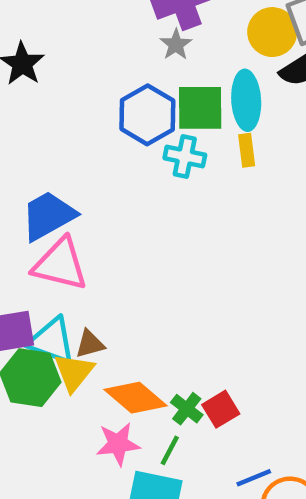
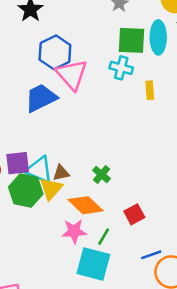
blue hexagon: (147, 115) -> (55, 52), moved
yellow rectangle: (247, 150) -> (150, 90), moved
pink triangle: (60, 264) -> (72, 74), moved, turned 32
green cross: (187, 409) -> (102, 174), moved

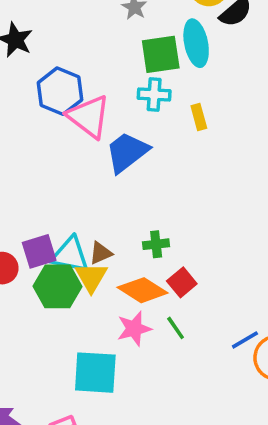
blue trapezoid: (41, 98) -> (127, 152), moved
green cross: (102, 174) -> (156, 244), turned -36
red square: (134, 214) -> (182, 282), moved
green line: (104, 237) -> (176, 328), turned -54
cyan square: (93, 264) -> (95, 373), moved

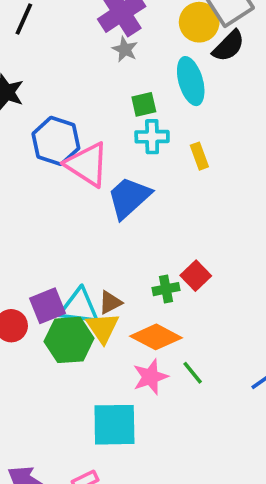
green square: (161, 54) -> (144, 104), moved, size x0.6
red square: (182, 282) -> (196, 276), moved

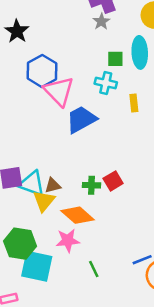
green square: (144, 104) -> (115, 59), moved
green hexagon: (69, 340) -> (20, 244), moved
green line: (193, 373) -> (94, 269), moved

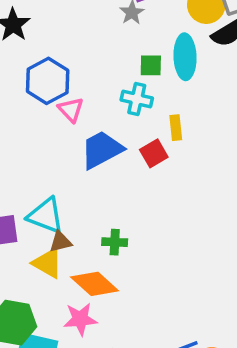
pink triangle: (59, 91) -> (71, 110), size x0.6
red square: (113, 181) -> (154, 153), moved
cyan triangle: (32, 184) -> (46, 216), moved
yellow triangle: (44, 201) -> (48, 263), turned -40

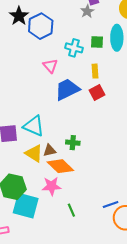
blue hexagon: (48, 81) -> (41, 26), moved
cyan cross: (137, 99) -> (74, 48), moved
yellow rectangle: (176, 128) -> (95, 71), moved
brown triangle: (60, 242) -> (49, 150), moved

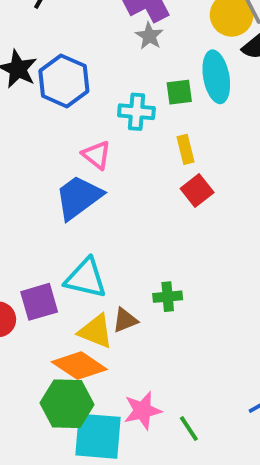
blue trapezoid: (67, 89) -> (78, 197), moved
orange diamond: (60, 166) -> (79, 366), moved
pink star: (52, 186) -> (143, 411), moved

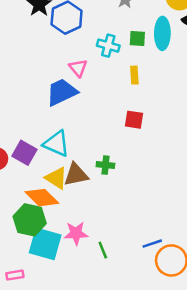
red square: (197, 191) -> (134, 120), moved, turned 36
purple square: (39, 302) -> (24, 153), turned 35
brown triangle: (125, 320) -> (76, 175), size x1.5

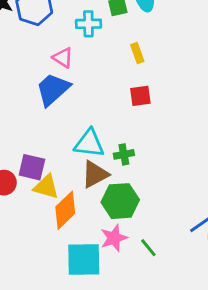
yellow rectangle: (134, 75) -> (137, 53), moved
cyan triangle: (56, 144) -> (89, 143), moved
yellow triangle: (56, 178) -> (46, 187), moved
orange diamond: (42, 198) -> (65, 210), turned -72
green hexagon: (30, 220) -> (120, 201), moved

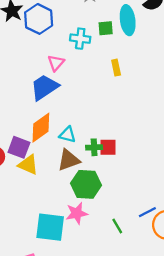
pink triangle: (63, 58) -> (56, 63), turned 30
red square: (140, 96) -> (108, 147), moved
cyan triangle: (89, 143) -> (67, 135), size x0.7
orange diamond: (65, 210) -> (41, 128), moved
green line: (148, 248) -> (117, 226), moved

